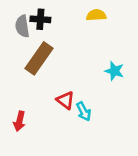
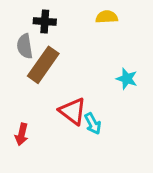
gray semicircle: (22, 26) -> (25, 46), moved
red triangle: (66, 100) -> (73, 111), size x1.4

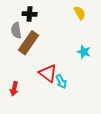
yellow semicircle: (107, 17) -> (80, 13), moved, turned 64

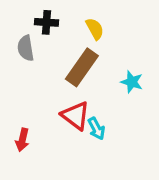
yellow semicircle: (80, 13) -> (95, 29), moved
brown rectangle: (29, 43) -> (82, 67), moved

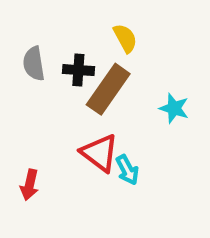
black cross: (47, 22) -> (78, 70), moved

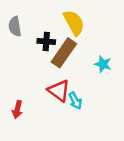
yellow semicircle: (125, 38) -> (74, 23), size x1.5
gray semicircle: (34, 64) -> (15, 26), moved

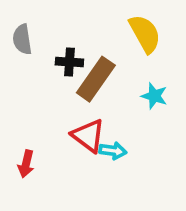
yellow semicircle: (74, 23) -> (145, 34), moved
cyan arrow: (75, 101) -> (113, 151), turned -54

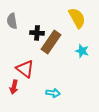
red triangle: (88, 136) -> (25, 69), moved
cyan arrow: (113, 151) -> (53, 93), moved

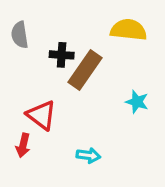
yellow semicircle: (77, 18) -> (129, 30), turned -55
cyan star: (82, 51) -> (137, 102), moved

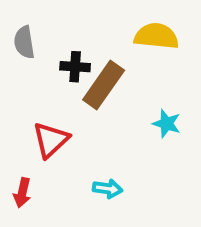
red triangle: (41, 115) -> (51, 140), turned 40
red arrow: (23, 145) -> (22, 193), moved

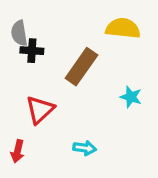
black cross: (75, 67) -> (32, 51), moved

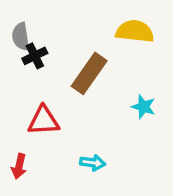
black cross: (32, 51) -> (35, 56), turned -30
red triangle: (40, 110) -> (44, 121), turned 40

